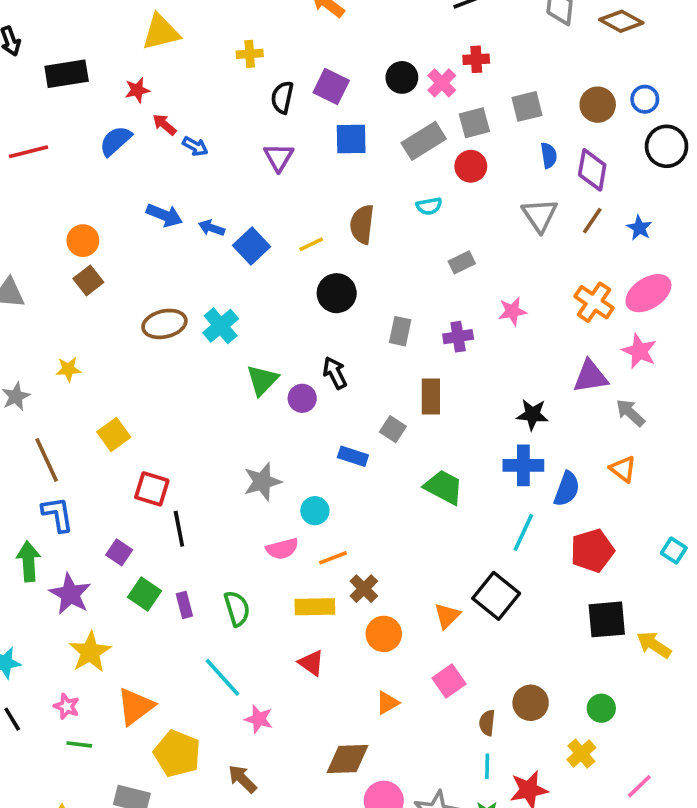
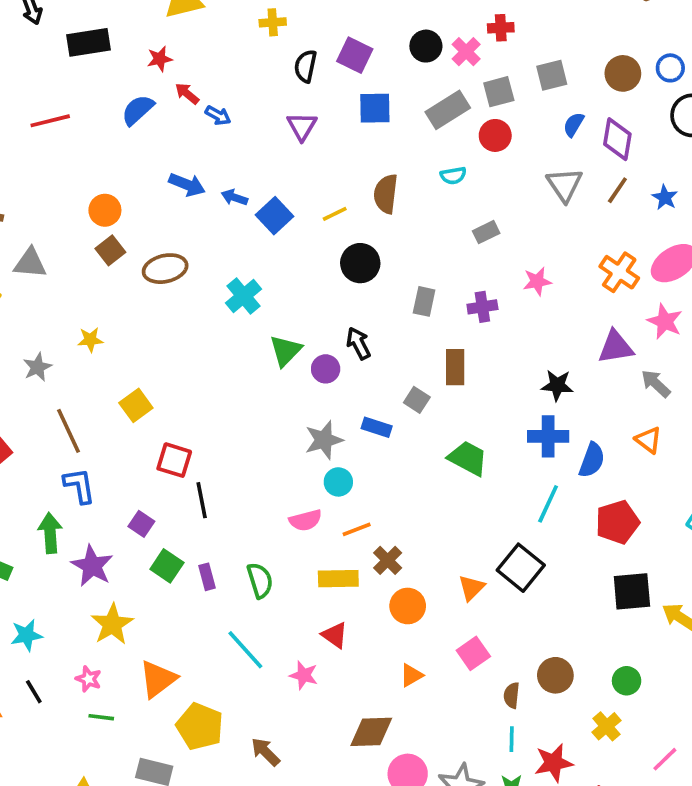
blue semicircle: (549, 155) -> (574, 125), turned -140
brown ellipse: (164, 324) -> (165, 269), moved
gray star: (262, 482) -> (324, 440), moved
pink star: (259, 719) -> (304, 675), moved

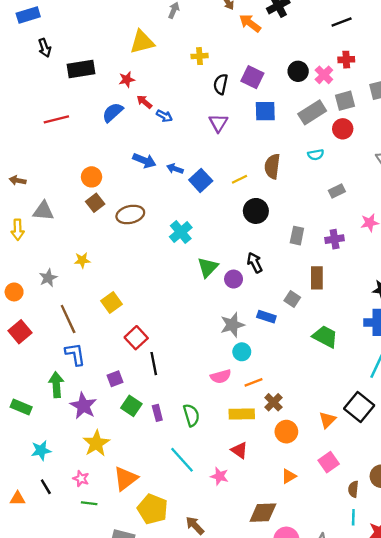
red square: (174, 460) -> (136, 338), turned 30
purple square: (141, 524) -> (115, 379), turned 35

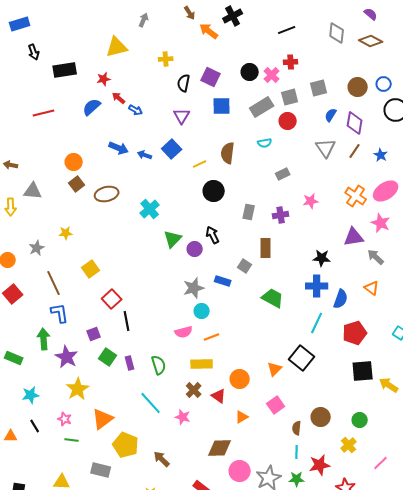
blue square: (201, 180) -> (172, 149), moved
brown cross: (273, 402) -> (194, 390), moved
red triangle: (239, 450) -> (219, 396), moved

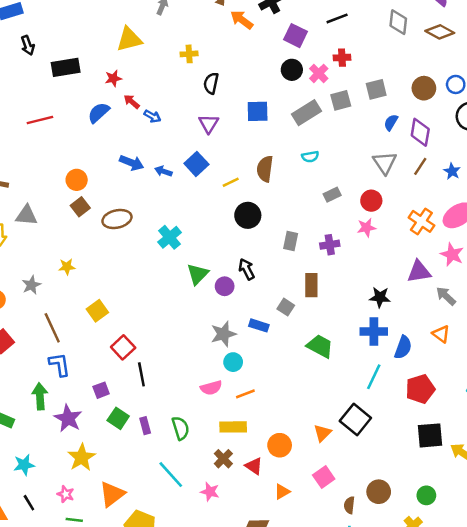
purple square: (211, 77) -> (296, 36), moved
red circle: (288, 121) -> (371, 201), moved

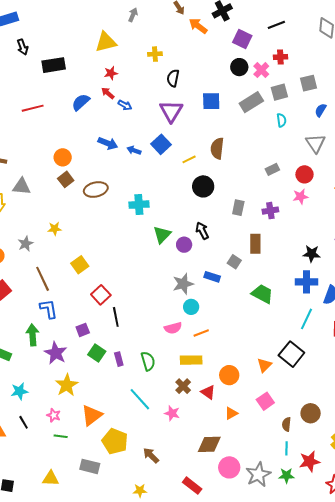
red star: (113, 78) -> (111, 73), moved
purple triangle: (209, 124) -> (171, 111), size x1.4
cyan semicircle: (310, 157) -> (281, 120), moved, turned -88
cyan cross: (170, 237) -> (139, 205), turned 36

